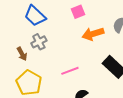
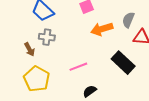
gray cross: (39, 42) -> (47, 37), turned 35

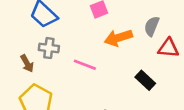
black rectangle: (123, 63) -> (145, 80), size x0.7
pink line: (78, 67) -> (85, 65), moved, turned 42

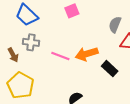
orange arrow: (118, 38) -> (87, 54), moved

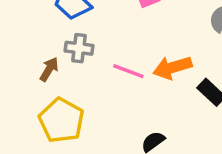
brown arrow: (13, 55) -> (49, 69), turned -120

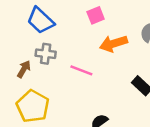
orange arrow: (172, 68) -> (113, 44), moved

